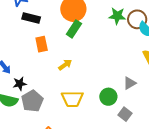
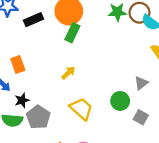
black rectangle: (31, 18) -> (33, 20), moved, turned -30
orange rectangle: (42, 44) -> (18, 64), moved
yellow trapezoid: (72, 99) -> (81, 109), turned -130

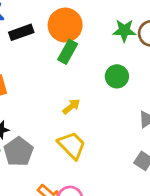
yellow arrow: (68, 73) -> (71, 107), moved
green circle: (120, 101) -> (117, 76), moved

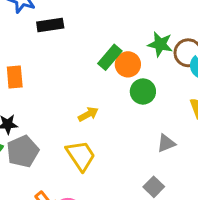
orange circle: (65, 25) -> (128, 64), moved, size x0.7
green rectangle: (68, 52) -> (110, 57), moved

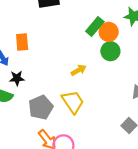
green circle: (143, 91) -> (110, 51), moved
gray pentagon: (23, 151) -> (41, 107), moved

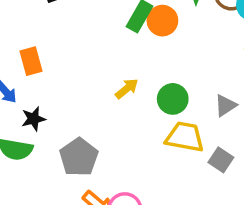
green circle: (110, 51) -> (173, 99), moved
yellow trapezoid: (73, 102) -> (185, 137), moved, turned -35

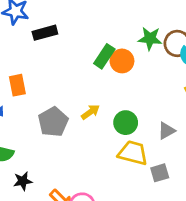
black star: (33, 119) -> (23, 181), moved
gray pentagon: (79, 157) -> (53, 122), moved
gray square: (221, 160) -> (160, 173), turned 36

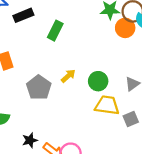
green rectangle: (104, 56) -> (55, 31), moved
orange circle: (122, 61) -> (125, 28), moved
black star: (23, 181) -> (30, 140), moved

